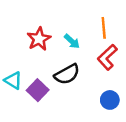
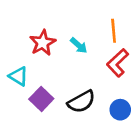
black semicircle: (67, 74) -> (81, 102), moved
cyan triangle: (13, 80) -> (19, 76), moved

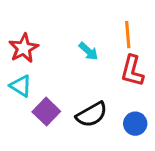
red star: (43, 43) -> (24, 48), moved
red L-shape: (118, 63) -> (132, 71), turned -32

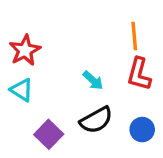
cyan arrow: (88, 51) -> (93, 80), moved
purple square: (46, 112) -> (49, 134), moved

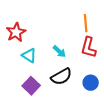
cyan triangle: (22, 90) -> (29, 55), moved

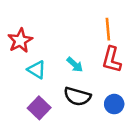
black semicircle: (61, 77) -> (77, 96), turned 45

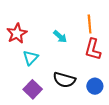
cyan arrow: (75, 65) -> (60, 37), moved
cyan triangle: (37, 70) -> (31, 58), turned 42

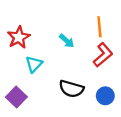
red L-shape: (93, 49) -> (103, 55), turned -145
purple square: (33, 89) -> (16, 97), moved

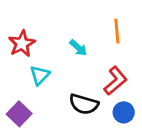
red L-shape: (103, 55) -> (115, 81), moved

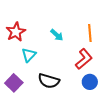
orange line: (117, 31) -> (90, 33), moved
black semicircle: (84, 104) -> (49, 81), moved

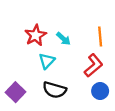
red star: (16, 32) -> (36, 35), moved
cyan triangle: (29, 55) -> (47, 61), moved

